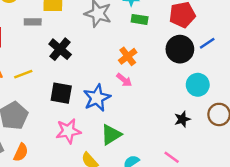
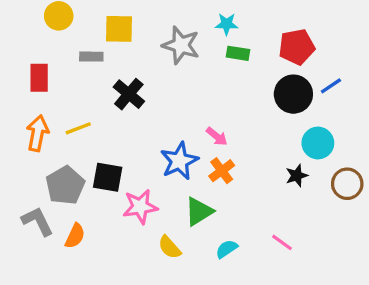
orange cross: (128, 56) -> (222, 171), moved
black square: (61, 93) -> (108, 177), moved
black star: (182, 119) -> (297, 176), moved

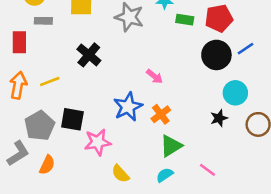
green rectangle: (238, 53) -> (185, 20), moved
gray rectangle: (91, 57) -> (43, 21), moved
pink arrow: (217, 136) -> (155, 76), moved
green triangle: (199, 211) -> (171, 146), moved
gray L-shape: (37, 221) -> (18, 153), turned 84

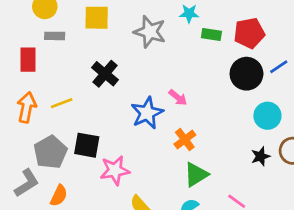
blue star: (128, 107) -> (147, 113), moved
black star: (219, 118) -> (260, 156), moved

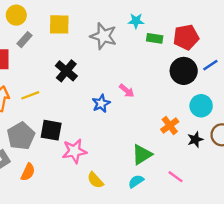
gray rectangle: (55, 36) -> (24, 40), turned -49
blue star: (147, 113) -> (101, 103), size x0.7
orange cross: (185, 140) -> (170, 126), moved

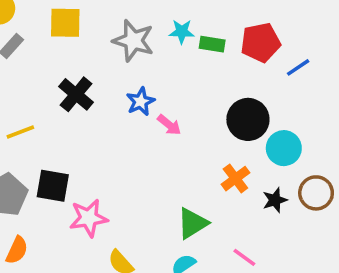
cyan star: (136, 21) -> (182, 32), moved
blue line: (210, 65) -> (298, 67), moved
black circle: (184, 71) -> (248, 119), moved
blue star: (101, 103) -> (140, 102), moved

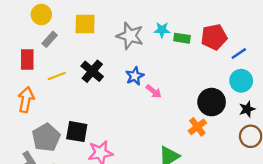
black circle: (248, 119) -> (212, 102), moved
yellow line: (20, 132) -> (57, 76), moved
cyan circle: (284, 148) -> (241, 81), moved
black star: (275, 200) -> (247, 109), moved

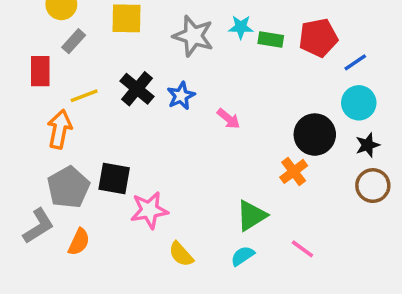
blue star: (135, 76) -> (181, 96), moved
orange arrow: (26, 100) -> (60, 129), moved

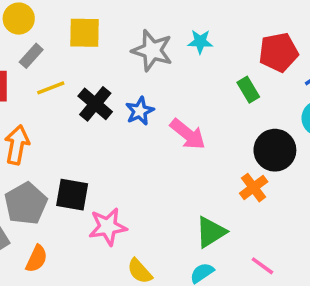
green rectangle: (271, 39) -> (248, 90), moved, turned 50
yellow line: (84, 96) -> (51, 88), moved
pink arrow: (229, 119) -> (188, 134), size x1.5

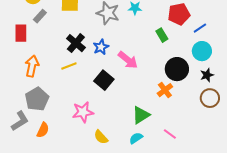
yellow line: (51, 88) -> (69, 66), moved
black square: (72, 195) -> (104, 80), moved, turned 30

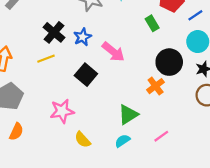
pink line: (170, 134) -> (161, 136), turned -72

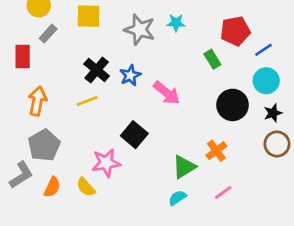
black square: (86, 75) -> (134, 135), moved
orange cross: (156, 86) -> (216, 151), moved
yellow semicircle: (83, 140) -> (86, 187), moved

